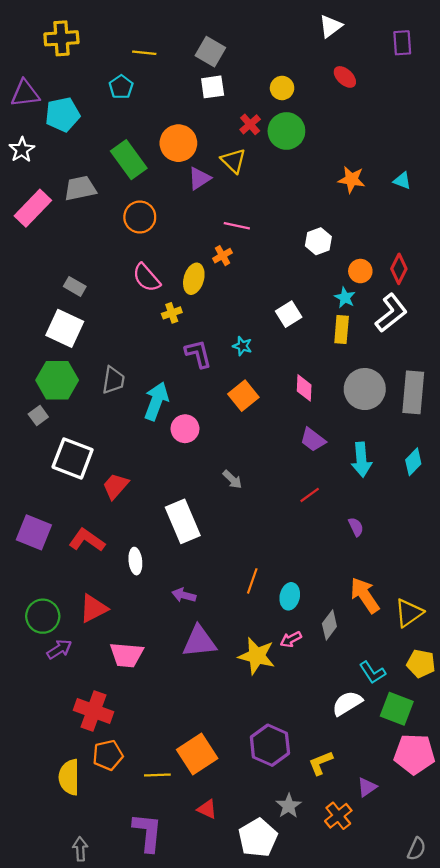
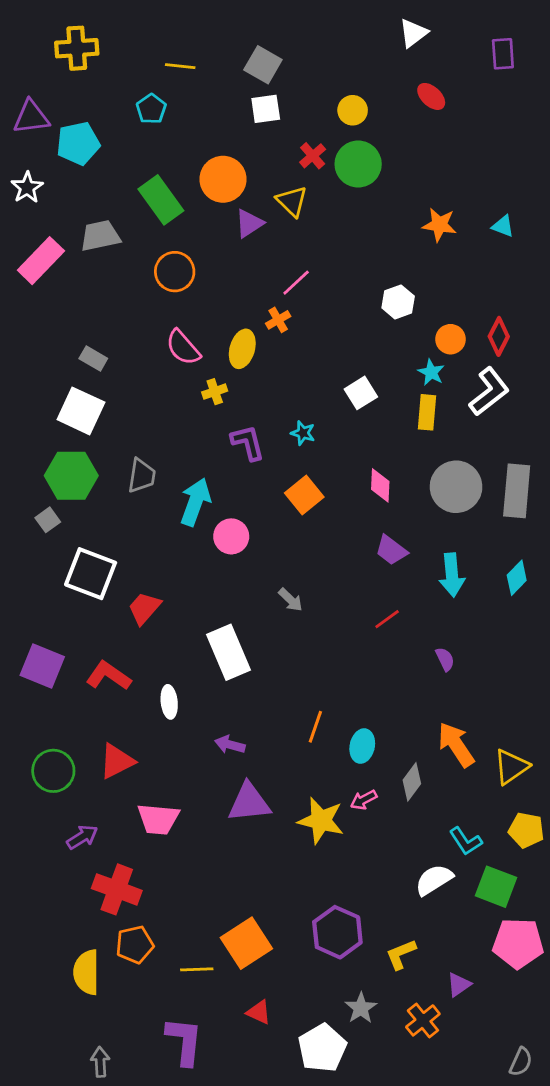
pink line: (237, 226) -> (296, 283), turned -55
purple arrow: (59, 649) -> (82, 837), moved

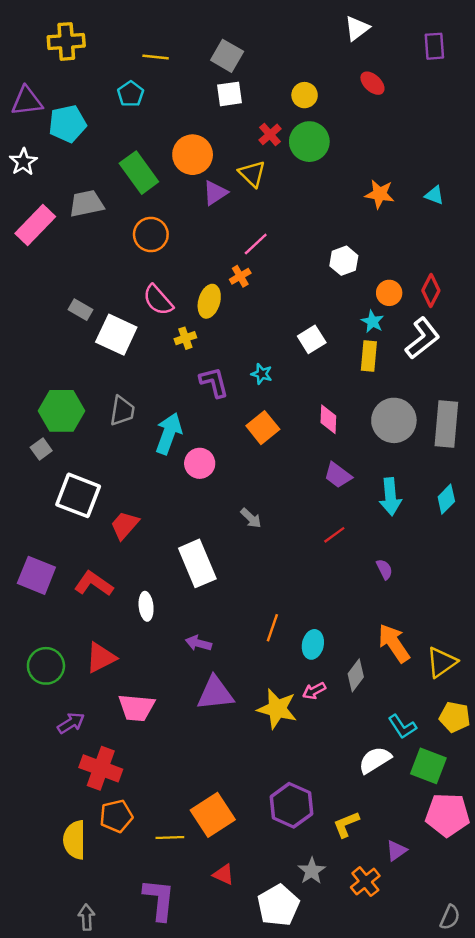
white square: (81, 411) -> (116, 335), moved

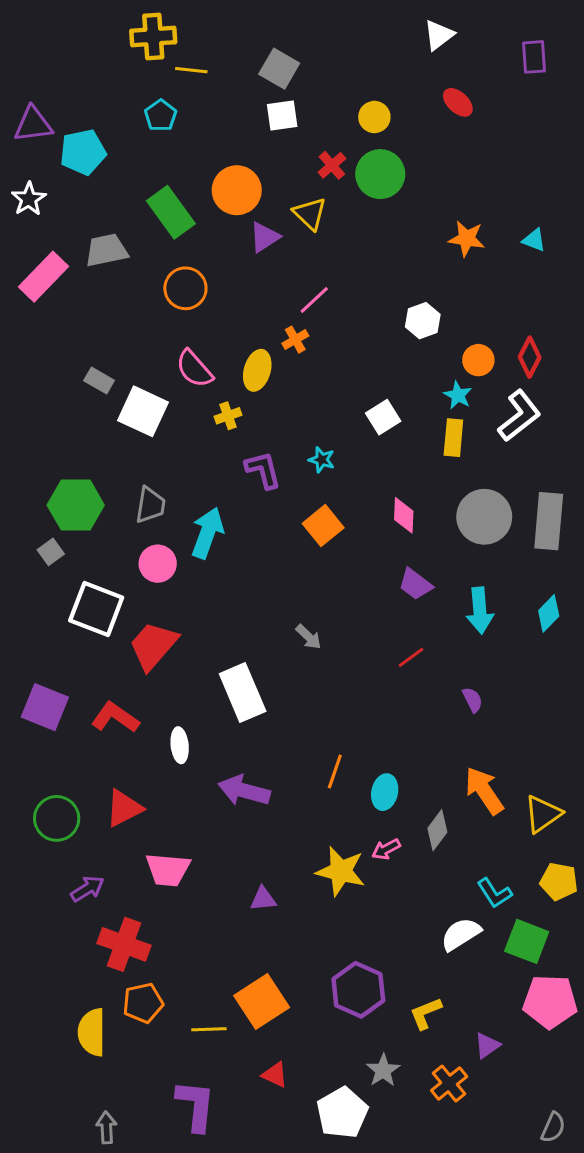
yellow cross: (66, 41) -> (153, 36), moved
pink circle: (200, 463) -> (158, 564), moved
red trapezoid: (125, 525) -> (153, 646), size x1.4
purple arrow: (198, 643) -> (244, 791), size x1.6
purple triangle: (215, 693) -> (263, 899), moved, size x0.6

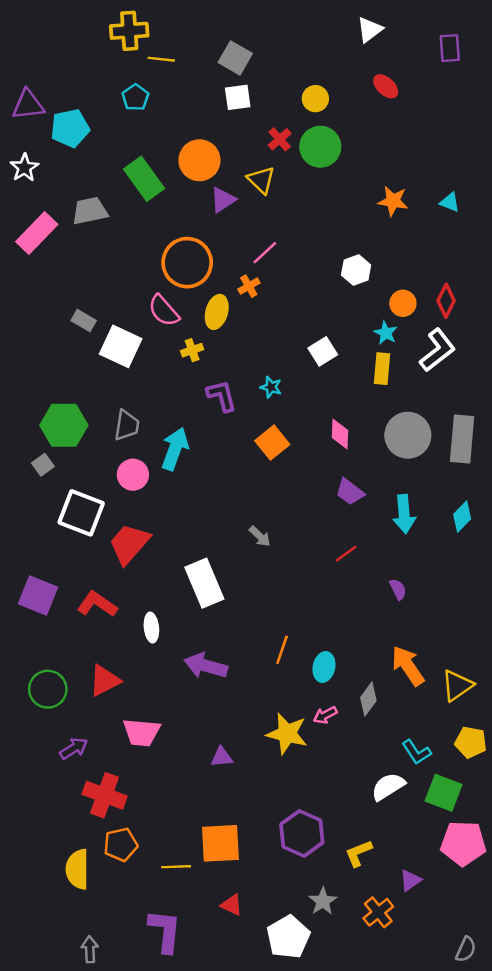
orange circle: (185, 288) -> (187, 263), moved, size x1.4
orange square: (262, 1001) -> (220, 843), turned 30

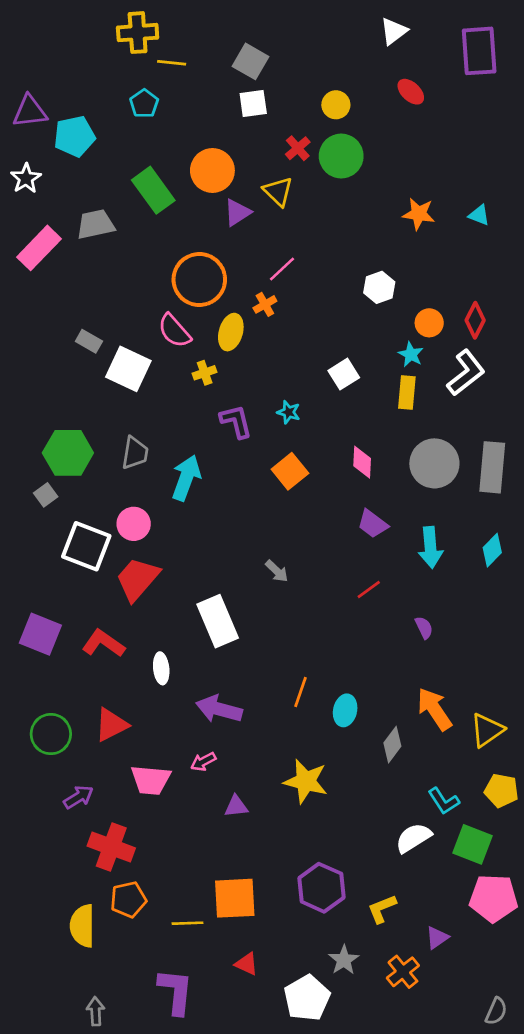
purple rectangle: (450, 48) -> (479, 51), size x1.6
pink circle: (133, 475) -> (134, 524), moved
pink arrow: (325, 715) -> (203, 762), moved

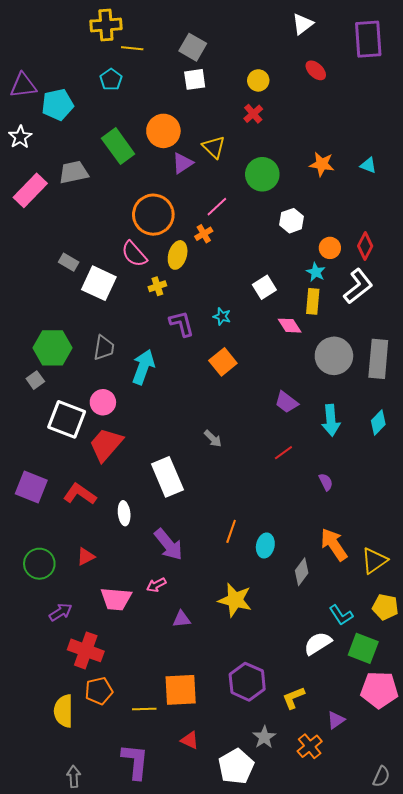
red cross: (298, 148) -> (253, 114), moved
green circle: (341, 156) -> (262, 174), moved
pink diamond: (362, 462) -> (290, 326), moved, turned -35
purple arrow: (219, 709) -> (168, 544), turned -144
red triangle: (111, 725) -> (86, 557), size x0.7

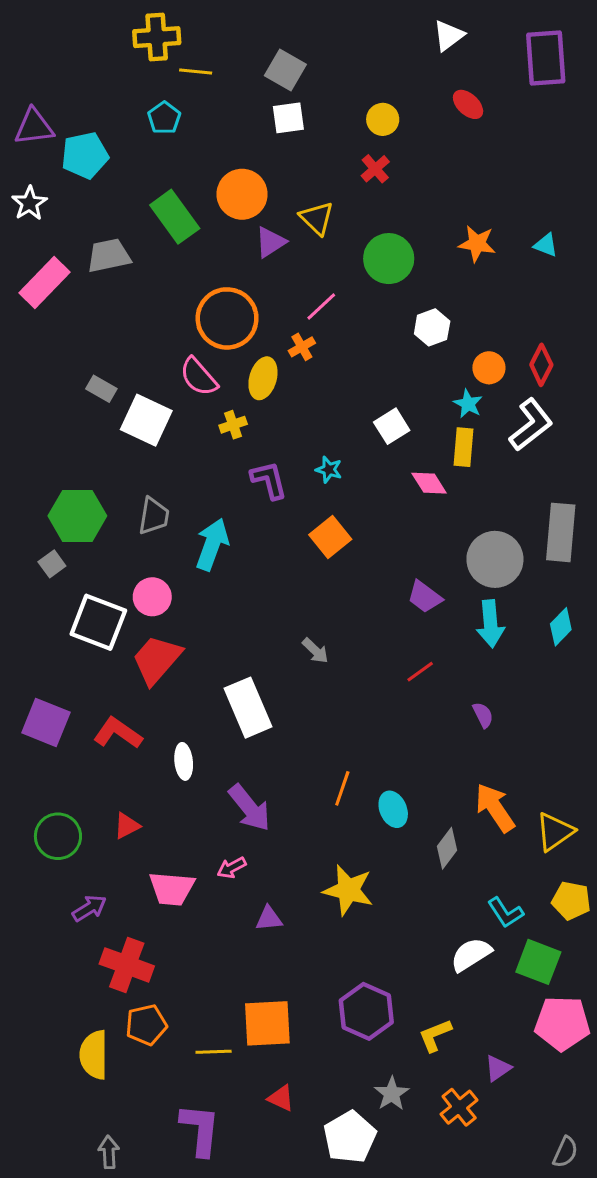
gray circle: (334, 356) -> (495, 559), moved
cyan ellipse: (265, 546) -> (393, 809), turned -35

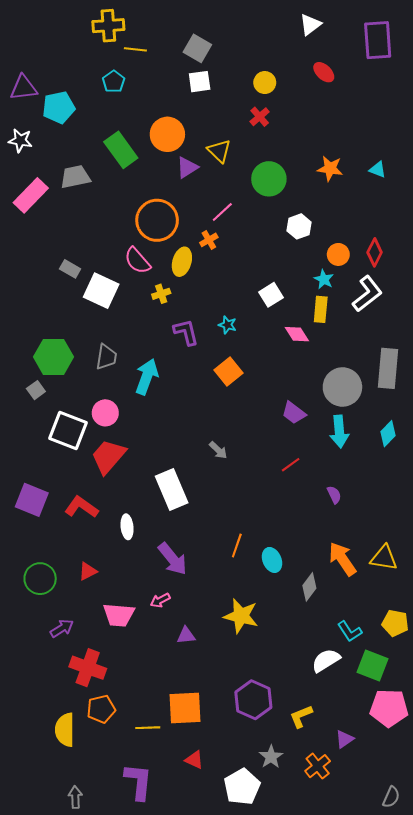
white star: (30, 203) -> (20, 141), turned -30
yellow triangle: (555, 832) -> (384, 558), moved, turned 44

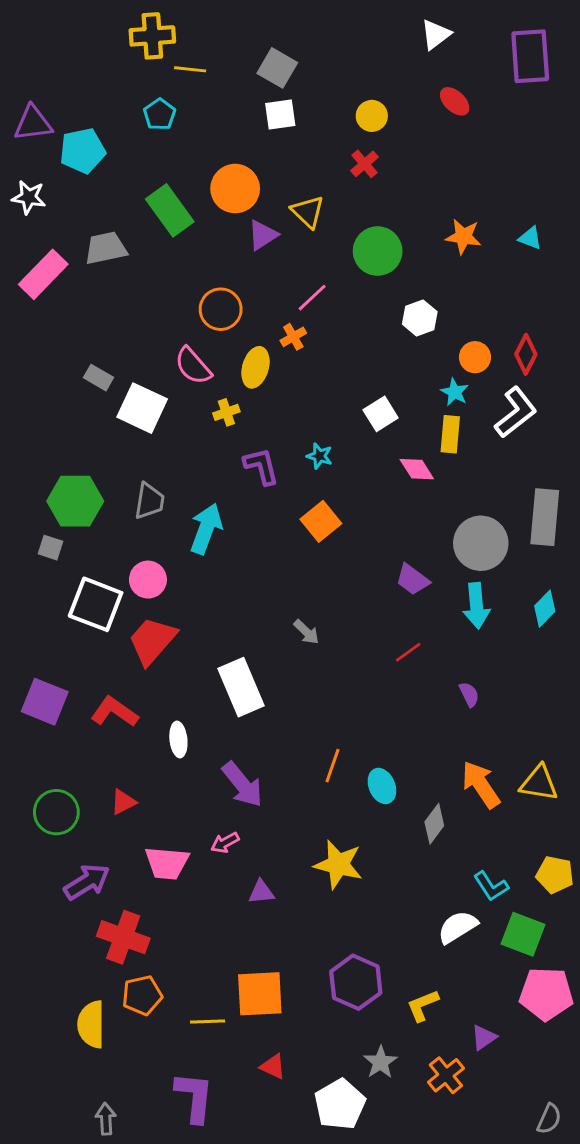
orange circle: (157, 220) -> (221, 309), size x0.7
gray square: (36, 390) -> (51, 548), turned -36
purple arrow: (62, 628) -> (87, 882), size x1.4

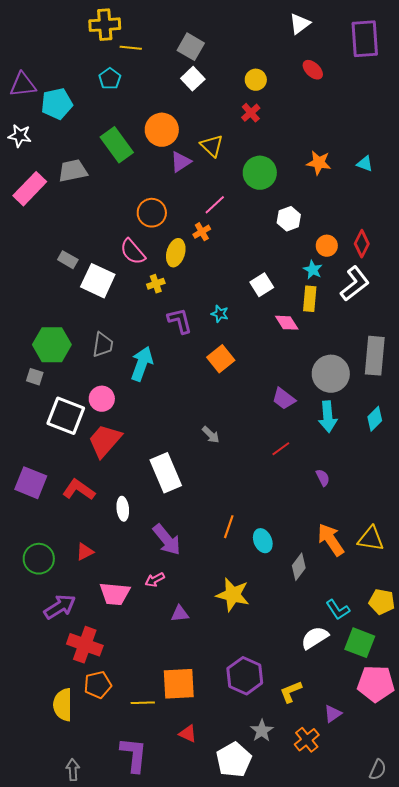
white square: (280, 114) -> (193, 79), turned -35

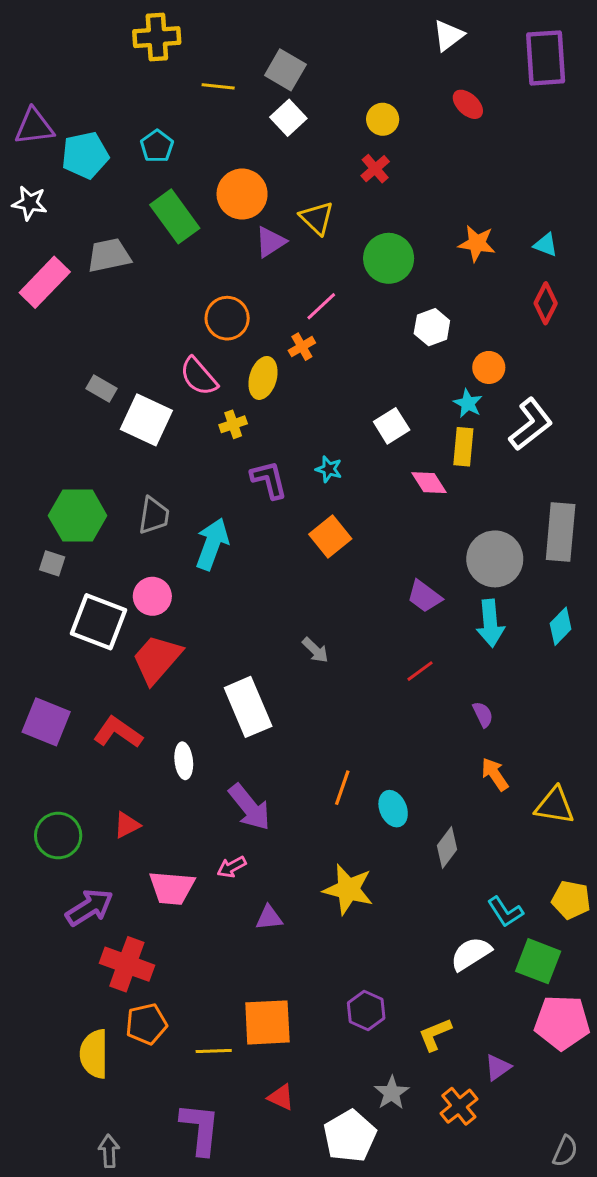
yellow line: (131, 48) -> (218, 86), moved
cyan pentagon: (110, 79) -> (157, 146), moved
red diamond: (362, 244) -> (546, 303), moved
orange arrow: (331, 540) -> (495, 774), moved, size x0.7
purple hexagon: (245, 676) -> (366, 1011), size x0.7

